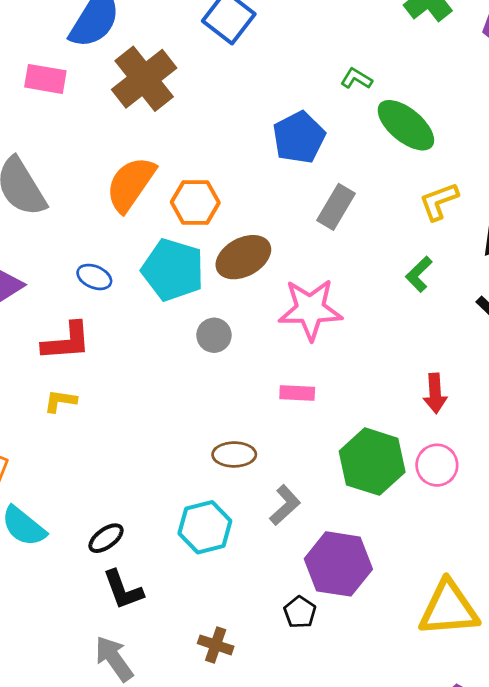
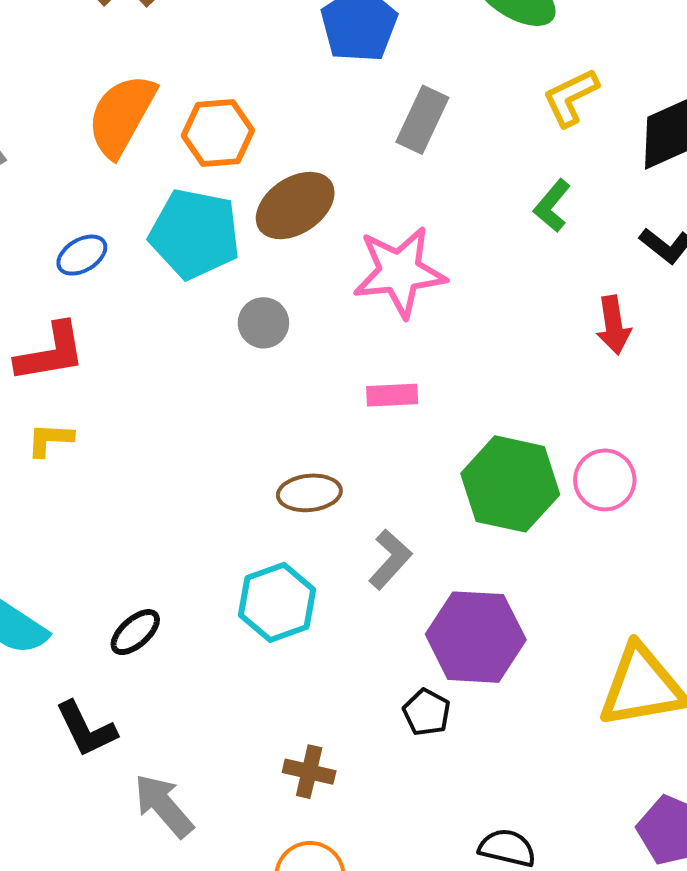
blue ellipse: (94, 277) -> (82, 255), turned -48
red arrow: (435, 393) -> (614, 325), moved
black L-shape: (123, 590) -> (86, 729), moved

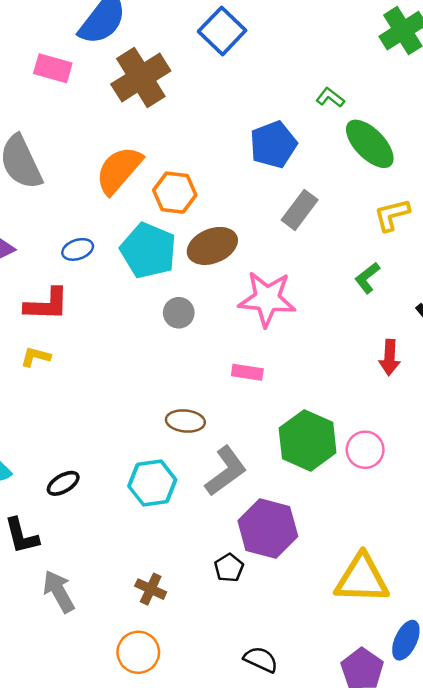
gray L-shape: (390, 559) -> (226, 471), size x1.4

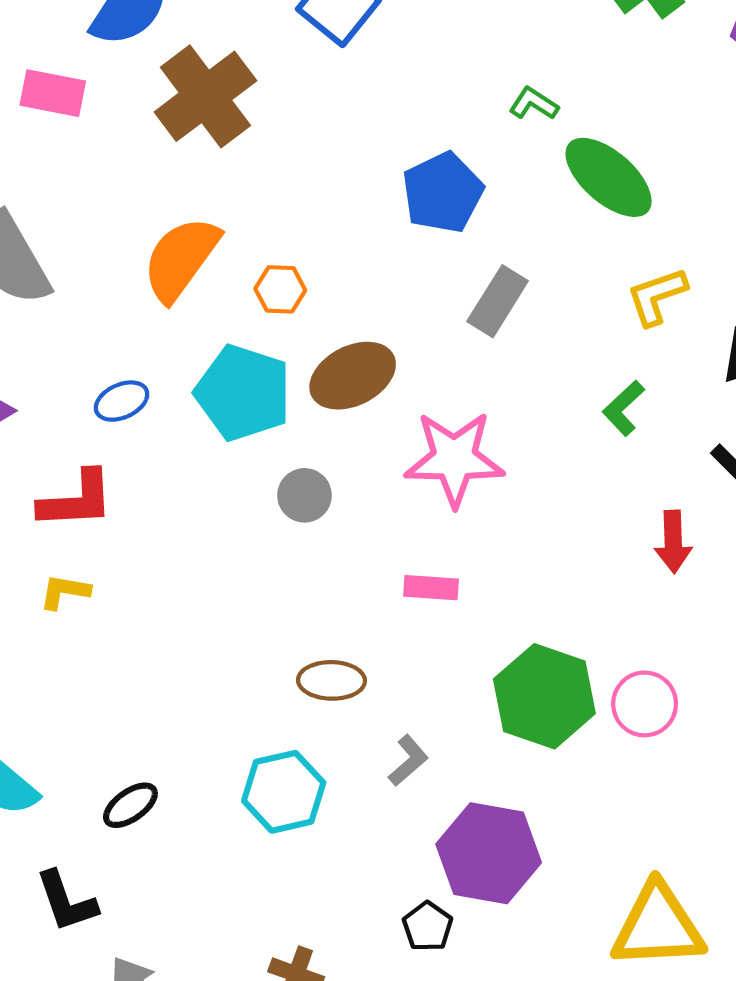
orange hexagon: (175, 193) -> (280, 289), size x0.7
gray L-shape: (226, 471) -> (408, 761), size x0.6

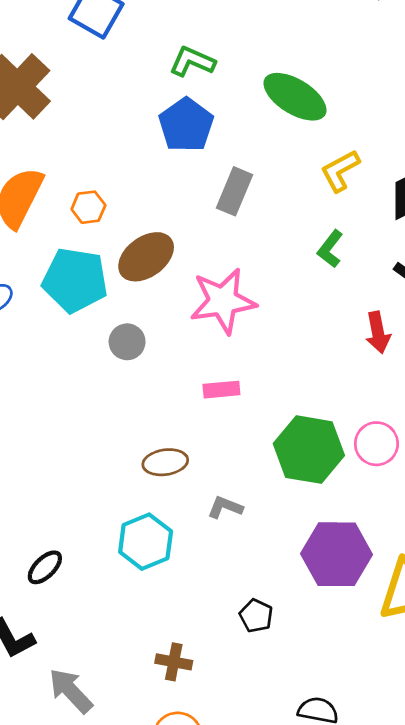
green L-shape: (534, 104) -> (192, 61), moved, size x1.4
gray L-shape: (408, 761) -> (225, 507), turned -108
purple hexagon: (489, 853) -> (337, 554), moved

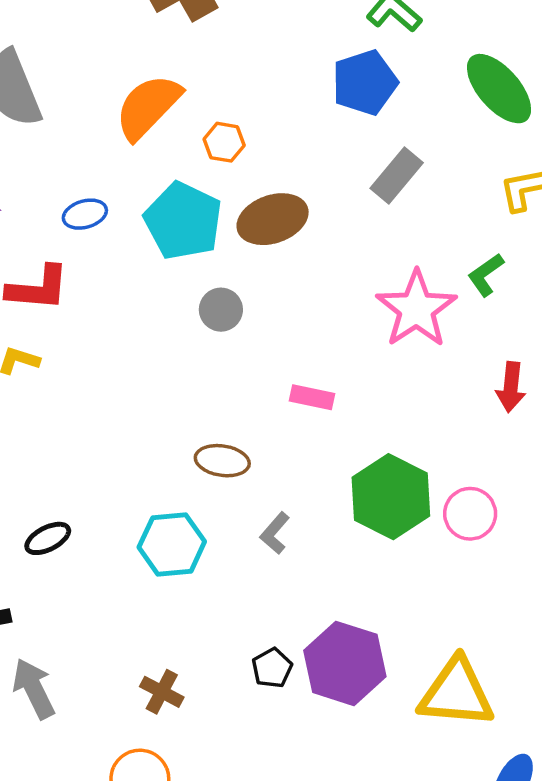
pink star: (223, 301) -> (416, 309), moved, turned 30
gray L-shape: (225, 507) -> (275, 533), turned -88
purple hexagon: (337, 554) -> (345, 663), moved

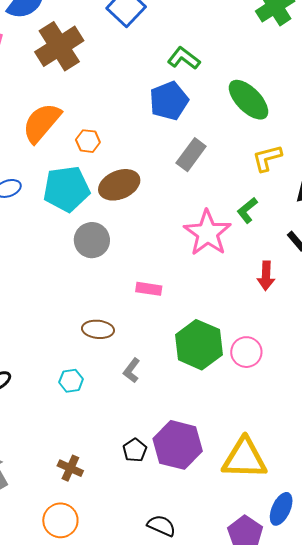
cyan pentagon: (183, 221) -> (66, 189), turned -30
gray circle: (221, 310) -> (92, 240), size x1.4
cyan hexagon: (172, 544) -> (71, 381), size x0.6

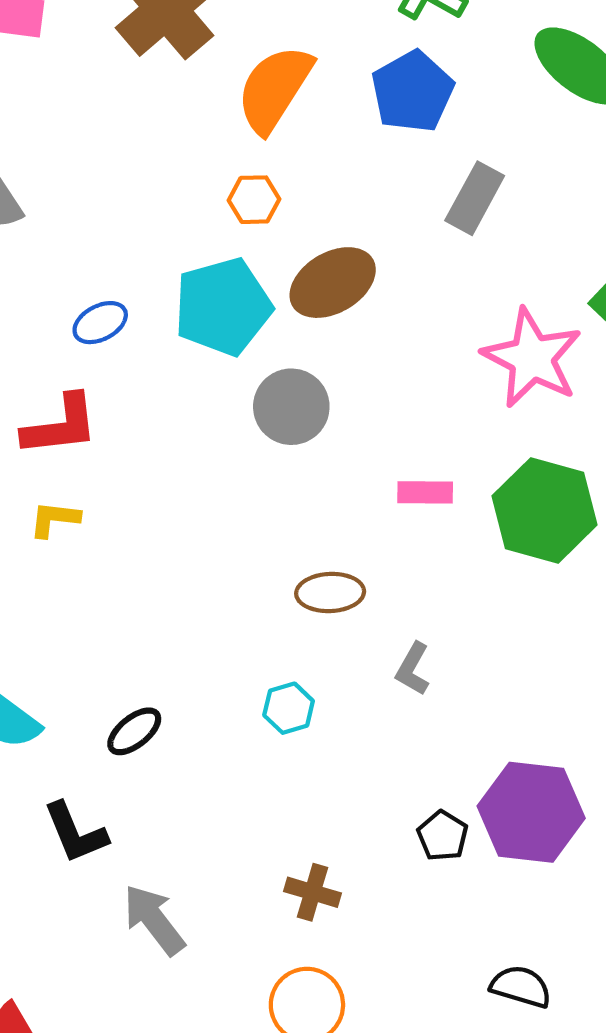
orange semicircle: (42, 123) -> (274, 89), moved
green hexagon: (199, 345) -> (544, 510), moved

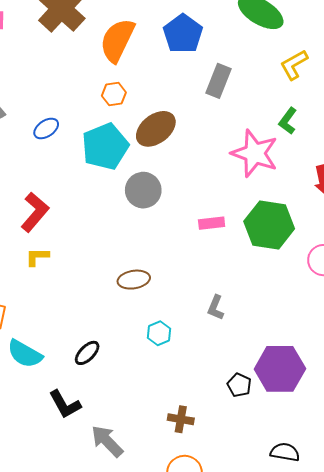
blue ellipse: (100, 323) -> (46, 128), moved
red L-shape: (60, 426) -> (35, 212), turned -36
brown ellipse: (330, 593) -> (134, 280), moved

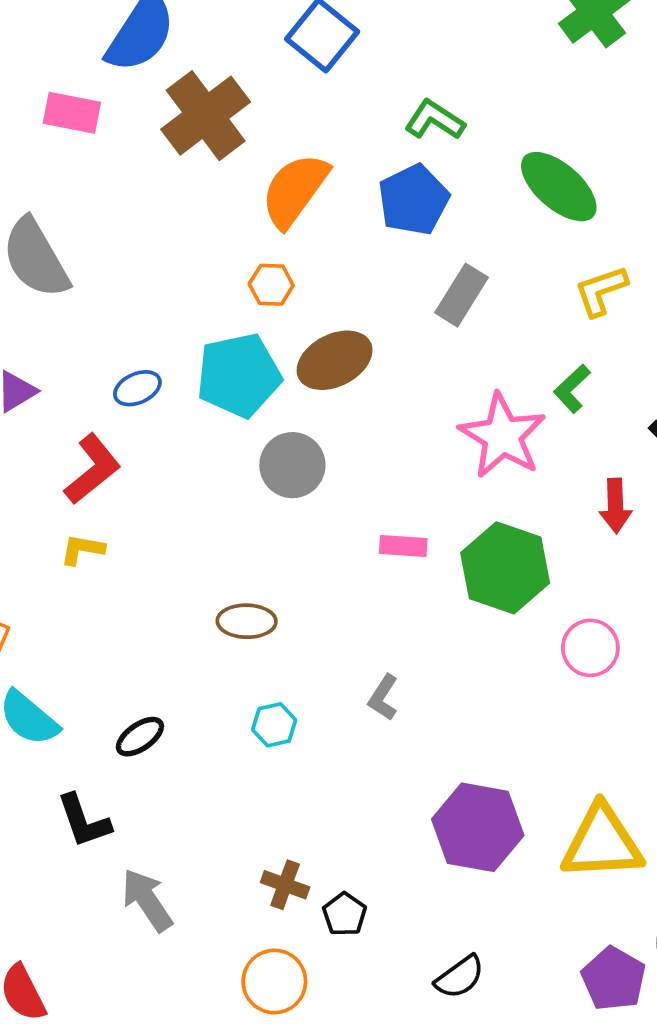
blue ellipse: (46, 128) -> (137, 388), moved
black pentagon: (239, 385) -> (345, 914), moved
black semicircle: (285, 452) -> (460, 977), turned 124

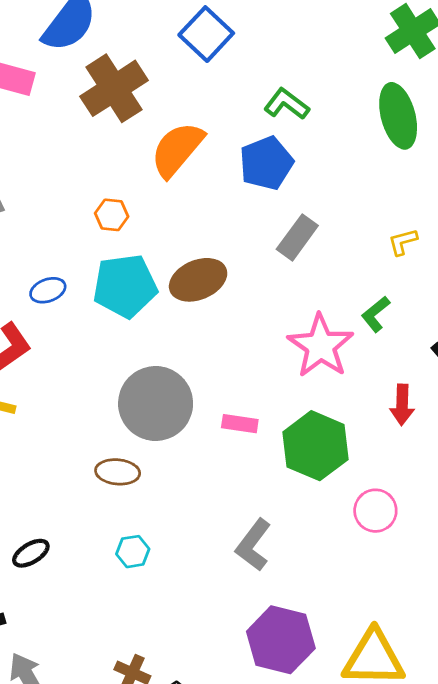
green ellipse: (559, 187) -> (398, 116), moved, turned 30
orange hexagon: (271, 285) -> (112, 215), moved
yellow L-shape: (601, 291) -> (403, 242), size x0.7
gray circle: (292, 465) -> (156, 403), moved, size x1.5
gray L-shape: (383, 697) -> (253, 545), moved, size x1.5

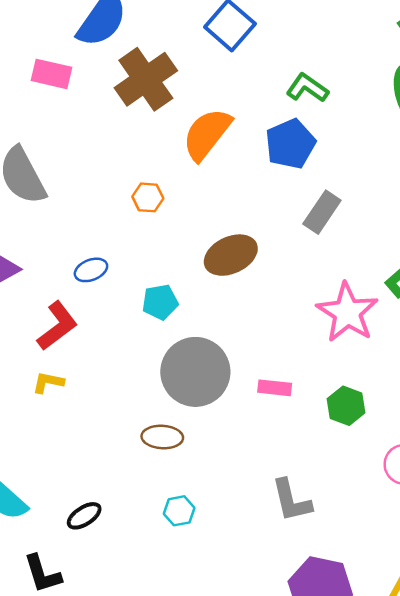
cyan pentagon: (125, 286) -> (160, 302), moved, size x0.6
green hexagon: (315, 446) -> (346, 406), size x0.6
gray L-shape: (253, 545) -> (291, 501), turned -48

